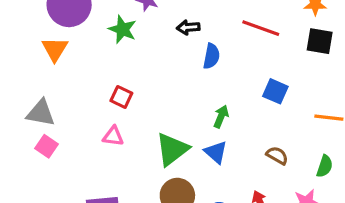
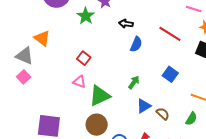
orange triangle: (55, 49) -> (42, 38), moved, turned -36
red square: (121, 97) -> (84, 58), moved
pink triangle: (113, 136) -> (79, 82), moved
blue triangle: (216, 152) -> (144, 106), moved, turned 35
green semicircle: (325, 166) -> (191, 119), moved

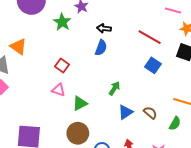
blue semicircle: (136, 44) -> (101, 48), moved
blue square: (170, 74) -> (153, 65), moved
green triangle: (100, 96) -> (80, 103), size x0.7
brown semicircle: (163, 114) -> (150, 113), moved

